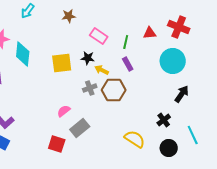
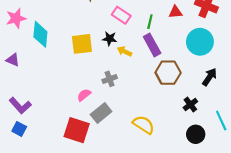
purple rectangle: (128, 64) -> (152, 45), size x1.5
gray cross: (90, 88) -> (110, 79), moved
brown hexagon: (114, 90) -> (168, 73), moved
yellow semicircle: (135, 139) -> (144, 125), moved
red square: (57, 144) -> (77, 130), size x1.4

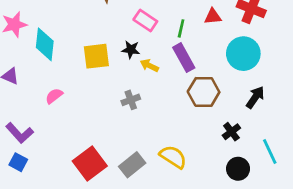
pink semicircle: (84, 95) -> (54, 96), moved
gray rectangle: (101, 113) -> (132, 165), moved
red square: (77, 130) -> (90, 163), turned 35

